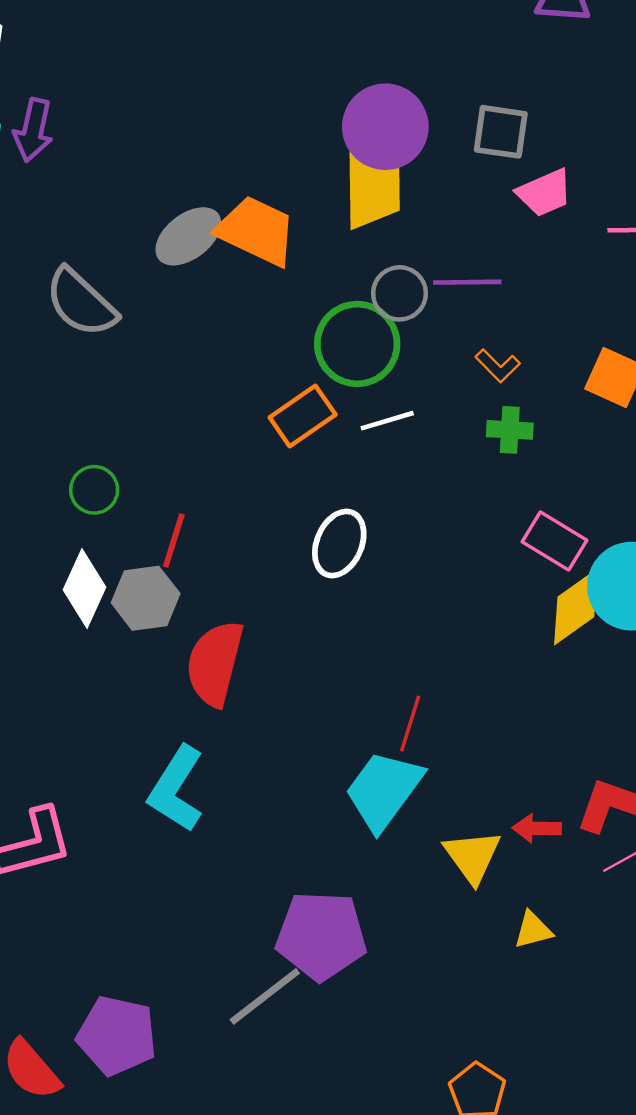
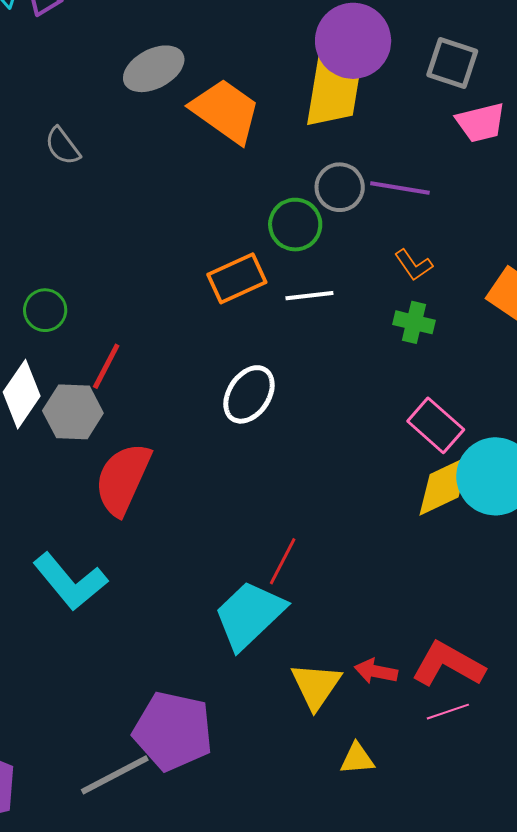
gray ellipse: (188, 236) -> (154, 69), moved
gray semicircle: (81, 303) -> (63, 146), size x0.6
green circle: (357, 344) -> (295, 225), size x0.7
cyan L-shape: (176, 789) -> (70, 582), turned -82

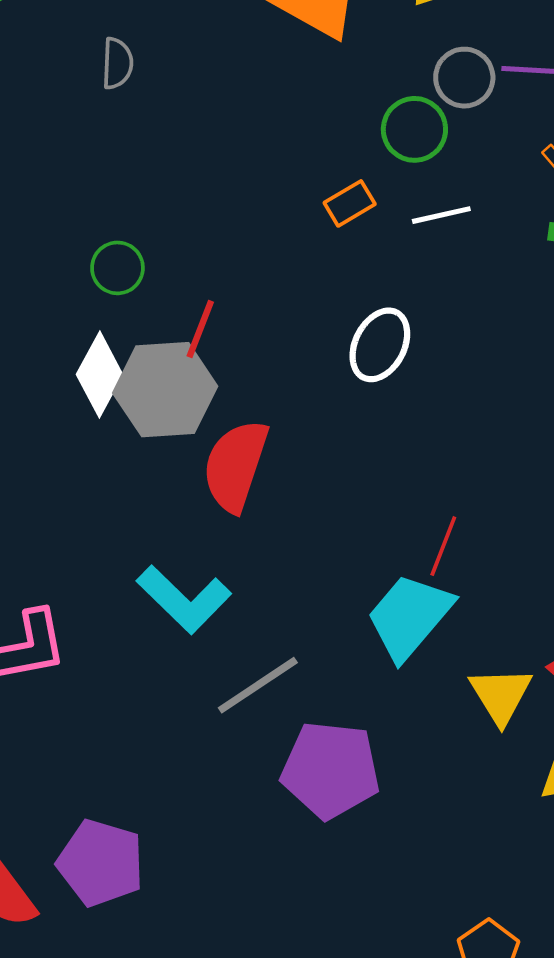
gray semicircle: (63, 146) -> (117, 63), turned -135
orange rectangle: (237, 278) -> (350, 203), size x0.7
gray hexagon: (73, 412) -> (165, 390), size x1.4
gray line: (115, 775) -> (258, 685), moved

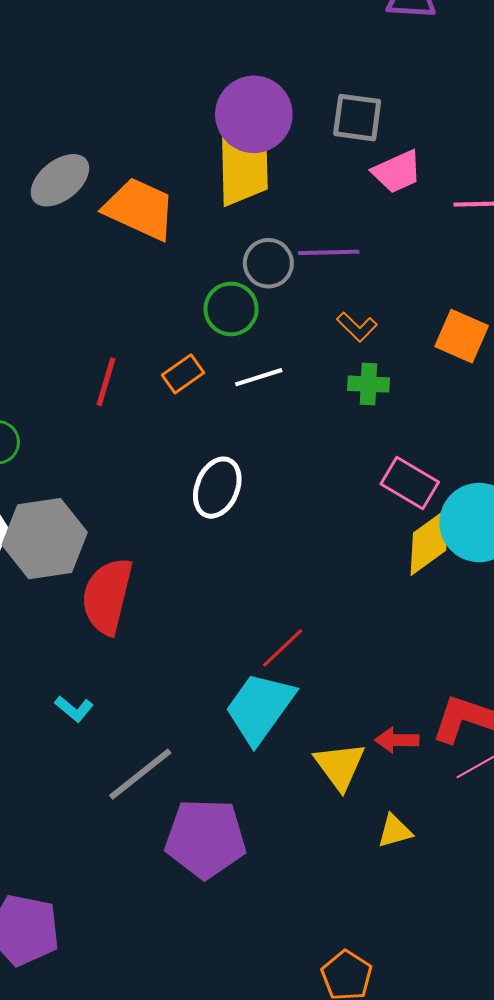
red line: (200, 329) -> (106, 382), moved
red line: (443, 546) -> (283, 648), turned 30
cyan L-shape: (184, 599) -> (74, 709), size x0.5

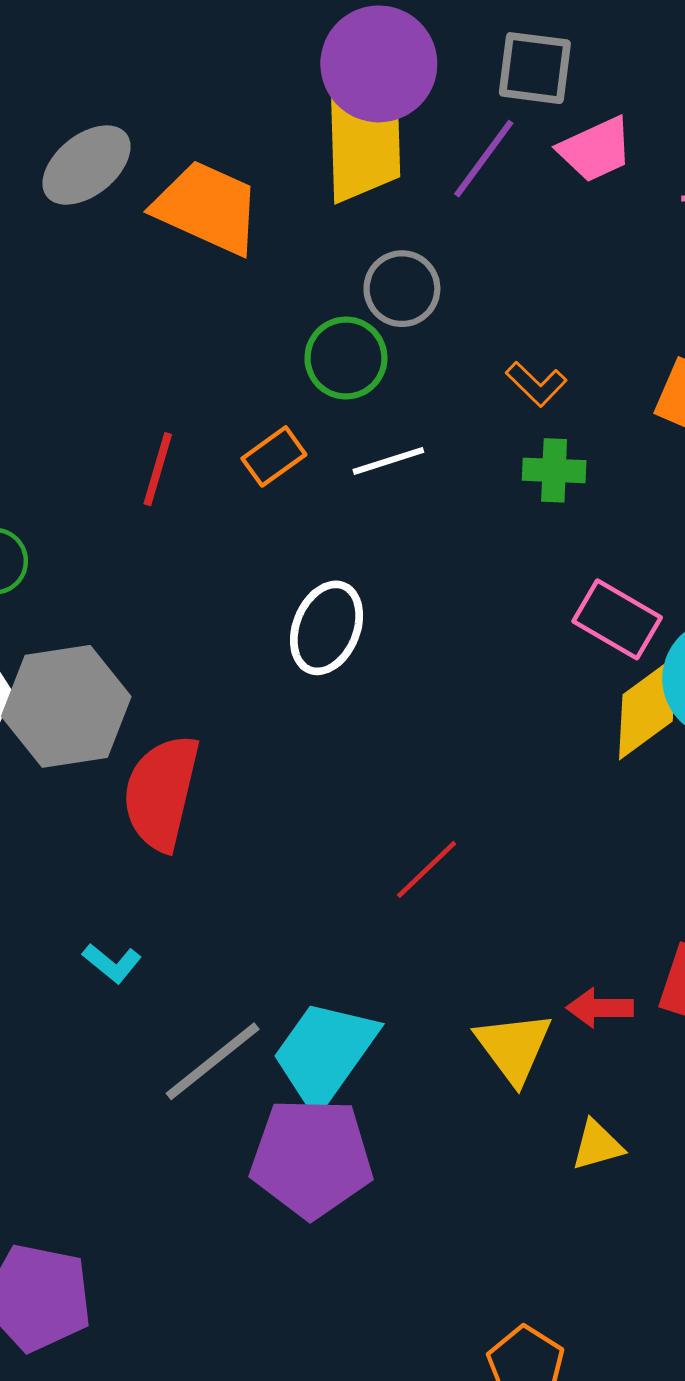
purple line: (329, 252) -> (484, 159), moved, turned -52
cyan trapezoid: (260, 708) -> (325, 1054), moved

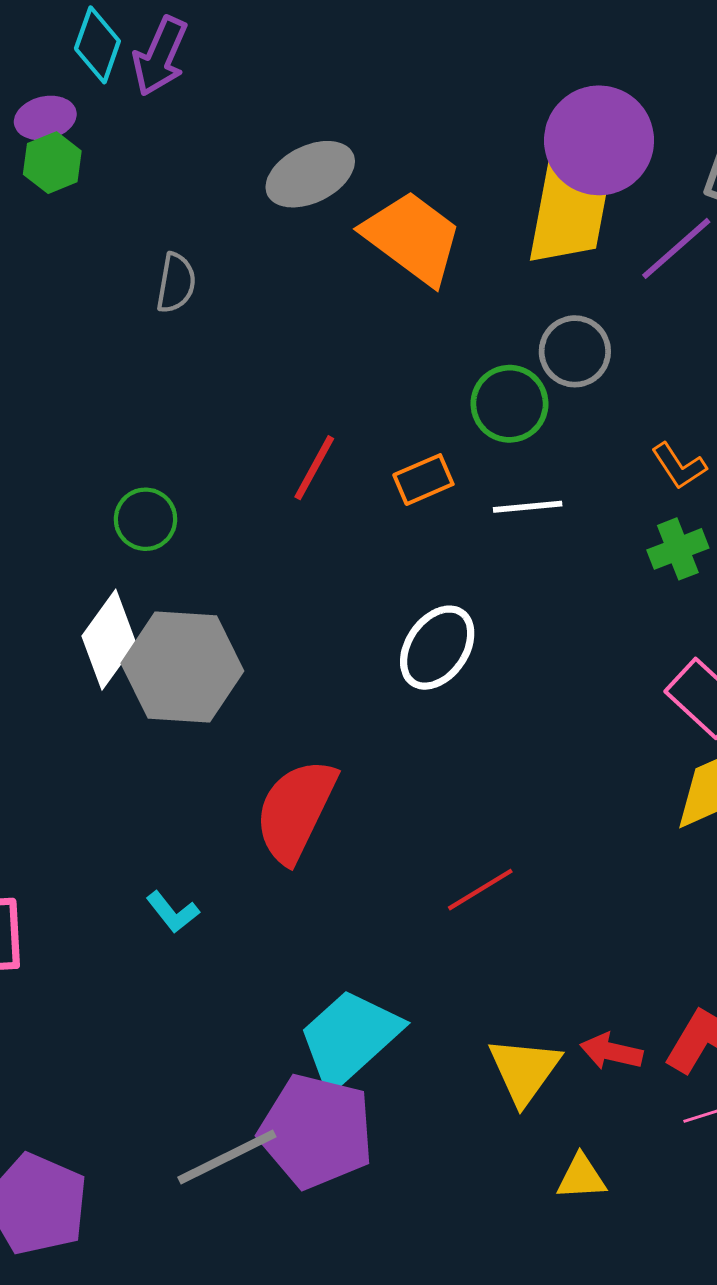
green cross: (554, 470) -> (678, 549), turned -36
red semicircle: (161, 793) -> (296, 811), moved
gray line: (213, 1061) -> (227, 1157), moved

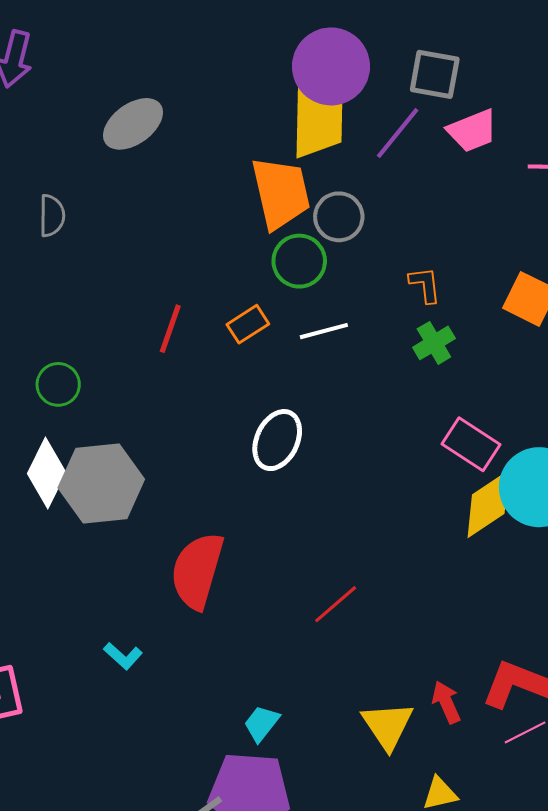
orange trapezoid: (412, 238) -> (281, 193), moved, turned 50
orange L-shape: (679, 466) -> (425, 285), turned -144
cyan trapezoid: (349, 1038) -> (261, 723), size x0.5
red arrow: (611, 1052) -> (446, 702), turned 63

